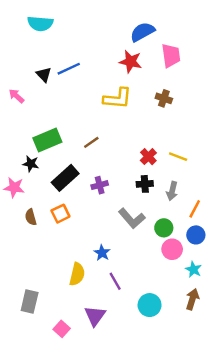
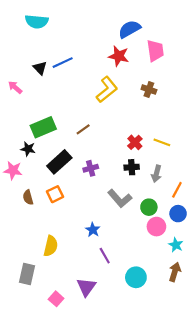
yellow L-shape: (117, 98) -> (107, 90), turned -44
yellow semicircle: (77, 274) -> (51, 246), moved

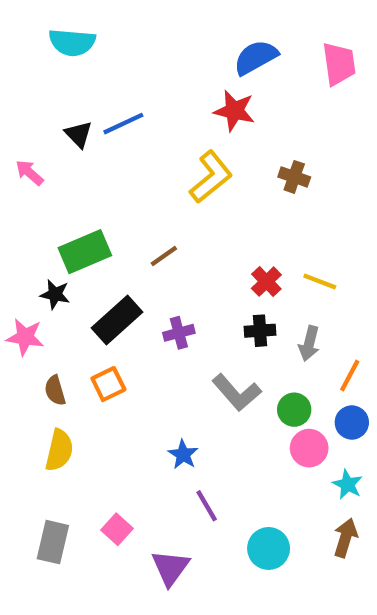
pink trapezoid: (155, 51) -> (339, 64), moved
yellow semicircle: (51, 246) -> (59, 450), moved
pink square: (56, 299) -> (117, 529), moved

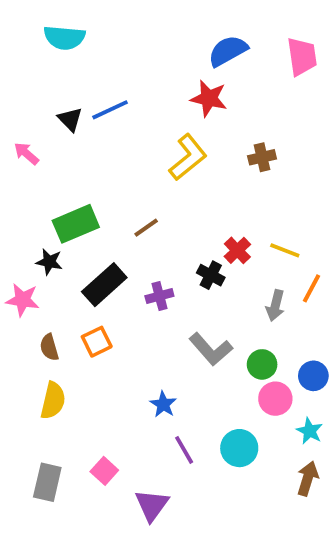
brown cross: (294, 177) -> (262, 157), turned -32
black cross: (260, 331) -> (211, 275), moved, turned 32
orange line: (350, 376) -> (311, 288), moved
cyan circle: (269, 548) -> (239, 448), moved

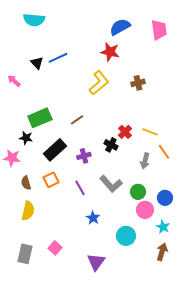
orange line: (311, 288) -> (164, 152), turned -63
blue star: (163, 404) -> (93, 218), moved
purple line: (184, 450) -> (80, 188), moved
purple triangle: (152, 505) -> (96, 262), moved

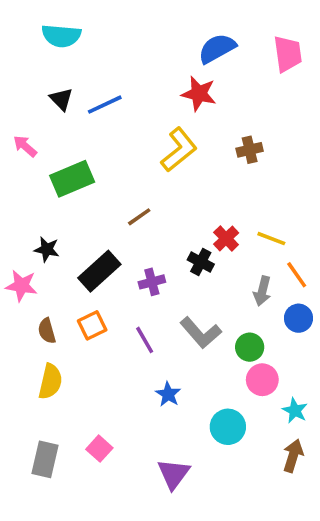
black triangle: (37, 63) -> (61, 99), moved
green rectangle: (40, 118) -> (72, 179), moved
blue circle: (165, 198) -> (298, 318), moved

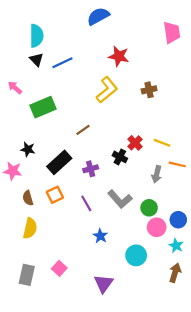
cyan semicircle: (61, 36) -> (37, 36), moved, turned -95
blue semicircle: (217, 48) -> (98, 16), moved
orange line: (297, 275) -> (177, 164), turned -42
blue circle: (298, 318) -> (178, 220), moved

